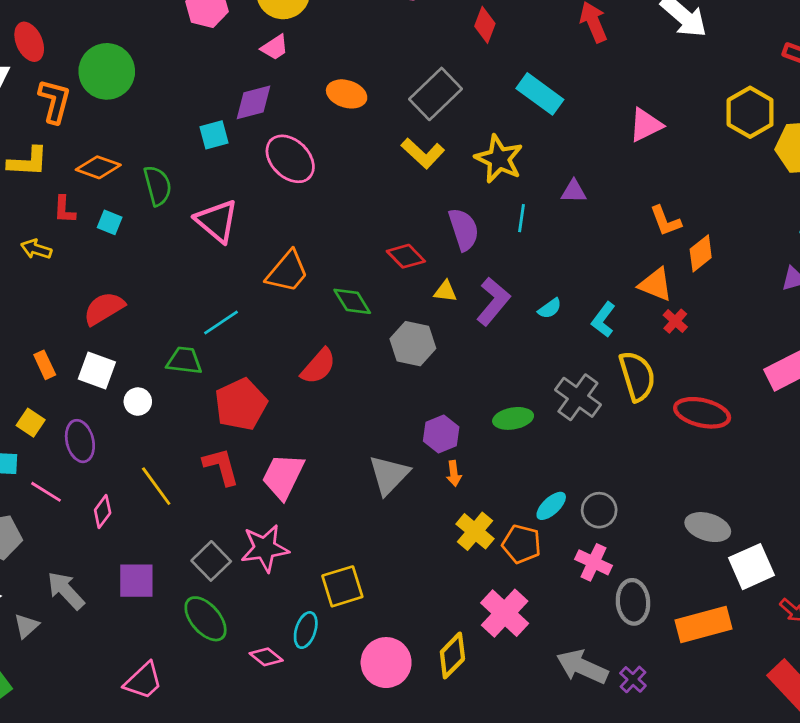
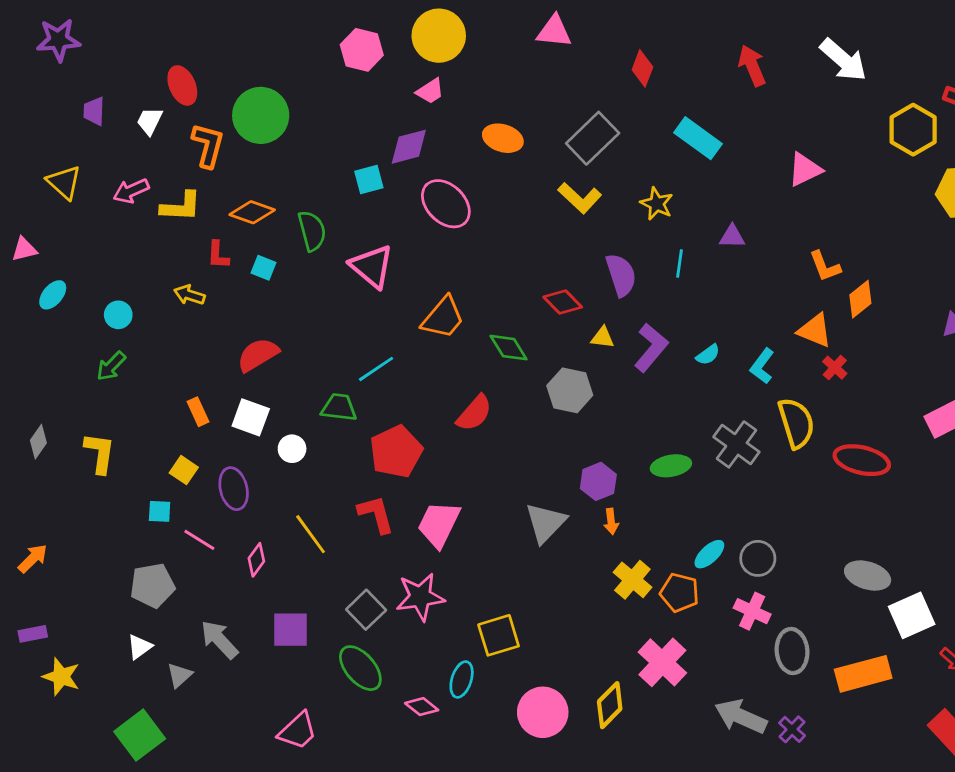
yellow hexagon: (750, 112) -> (913, 130), moved
yellow star: (499, 159) -> (657, 204), size x0.7

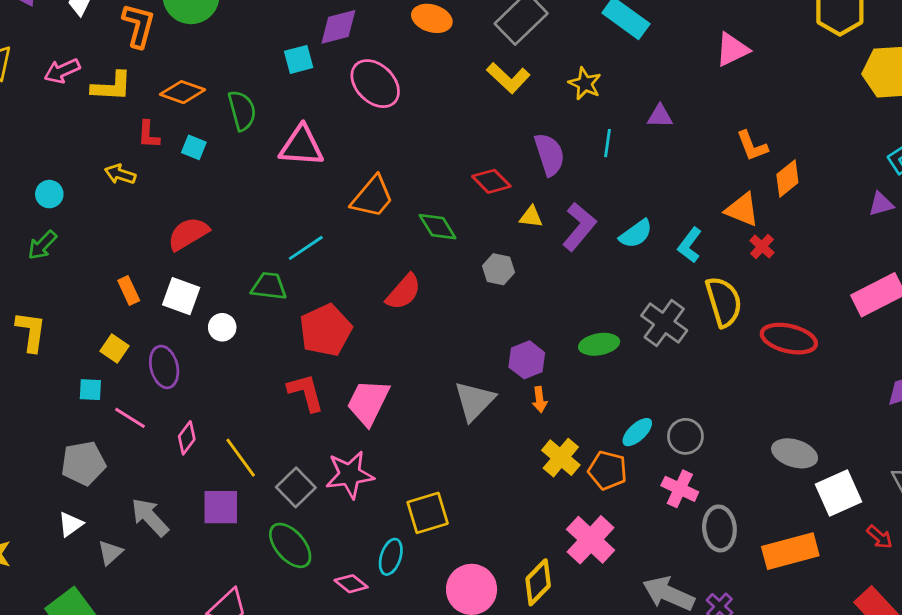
pink triangle: (372, 266) -> (302, 146), turned -36
cyan semicircle: (708, 355) -> (636, 234), size x1.4
gray hexagon: (570, 390) -> (498, 269), size x0.7
yellow line: (311, 534) -> (241, 458), moved

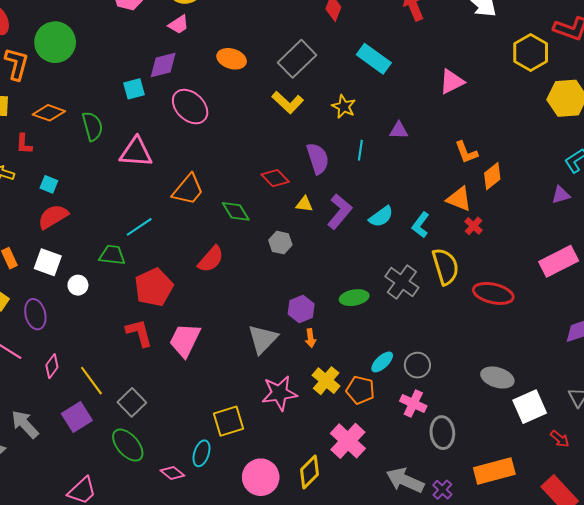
cyan square: (194, 147) -> (49, 184), moved
pink star: (350, 475) -> (279, 393), moved
purple square: (221, 507) -> (77, 417), turned -32
orange rectangle: (790, 551) -> (494, 471), moved

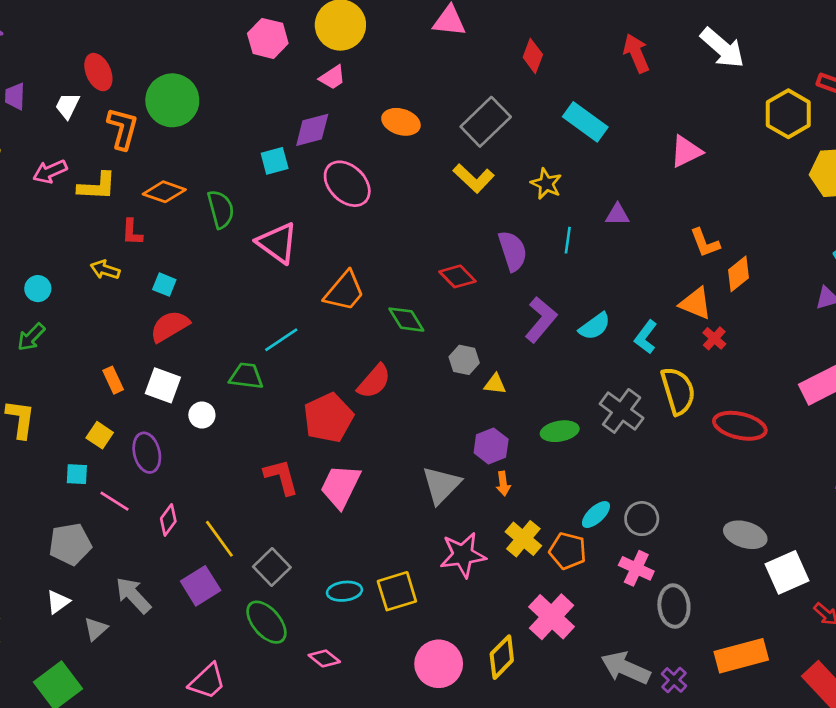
pink triangle: (136, 152) -> (277, 243), turned 32
yellow triangle: (304, 204) -> (495, 384), moved
red pentagon: (154, 287) -> (328, 418), moved
cyan ellipse: (201, 453) -> (344, 591), moved, turned 65

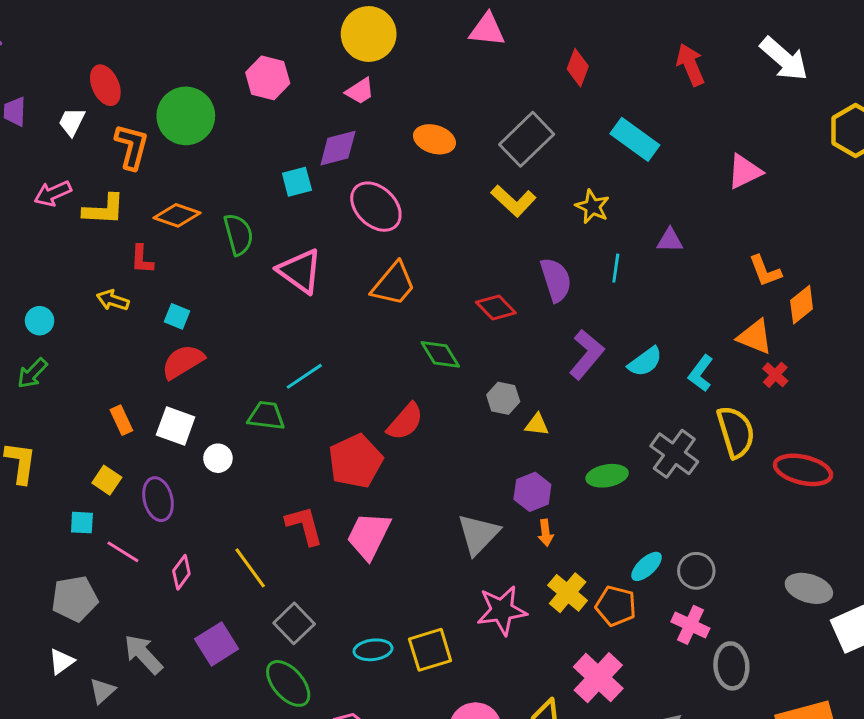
pink hexagon: (268, 38) -> (268, 78), moved
orange trapezoid: (344, 291) -> (394, 284), moved
yellow line: (219, 539) -> (250, 568), moved

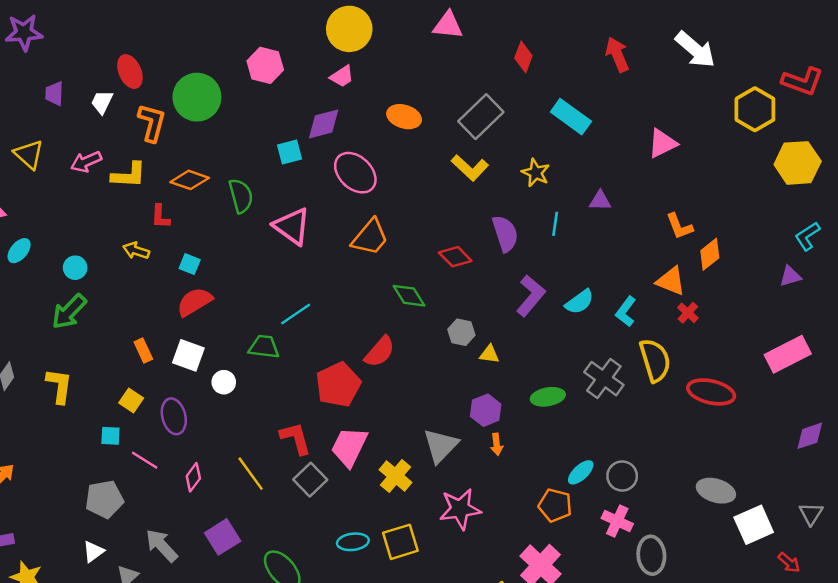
green arrow: (32, 373) -> (69, 312), size x1.4
yellow cross: (568, 593) -> (396, 476), moved
gray square: (294, 623) -> (310, 480), moved

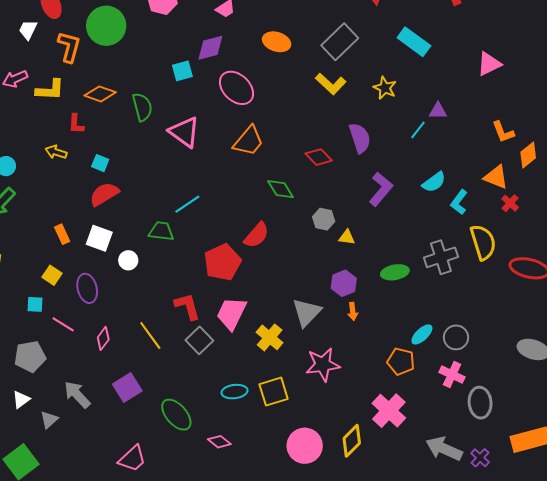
cyan line: (555, 224) -> (418, 130), moved, turned 30
cyan semicircle: (579, 302) -> (434, 182), moved
gray cross: (604, 379) -> (441, 257), turned 36

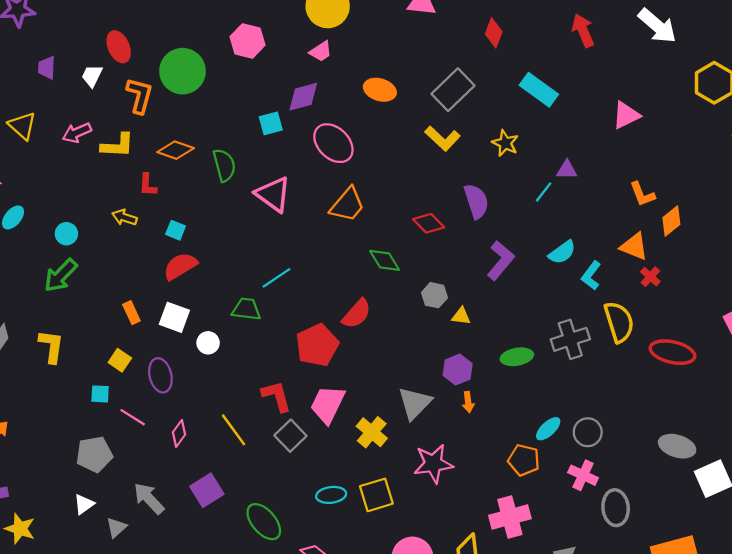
pink cross: (389, 411) -> (510, 517), turned 32

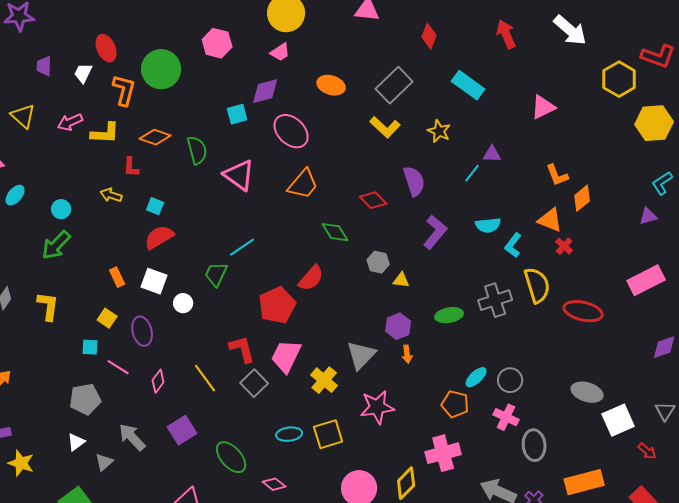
cyan semicircle: (562, 252) -> (488, 225), turned 30
green trapezoid: (246, 309) -> (216, 274), turned -72

